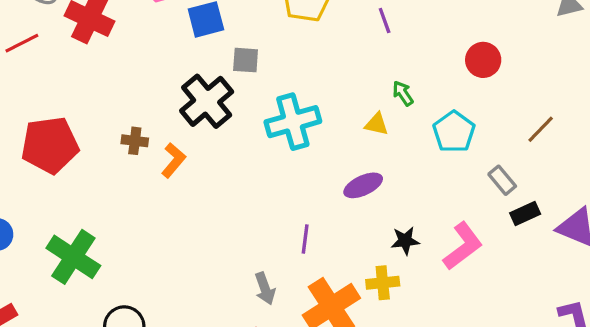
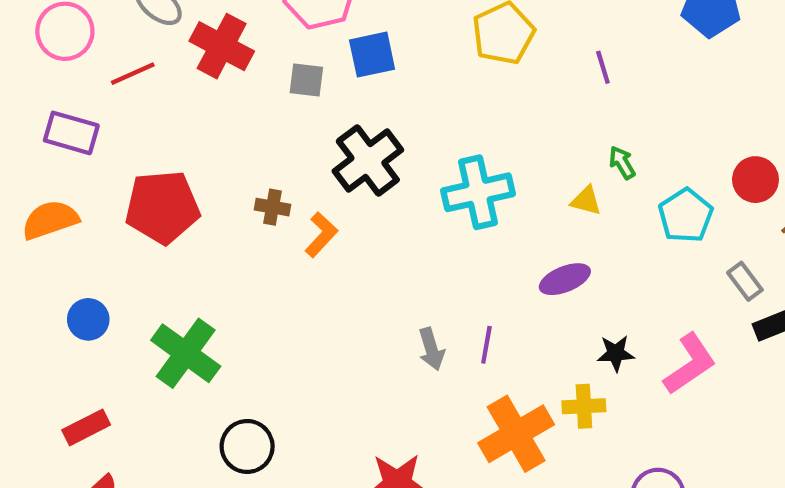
gray square: (246, 60) -> (306, 80), moved
red circle: (483, 60) -> (755, 180), moved
gray arrow: (265, 289) -> (431, 349), moved

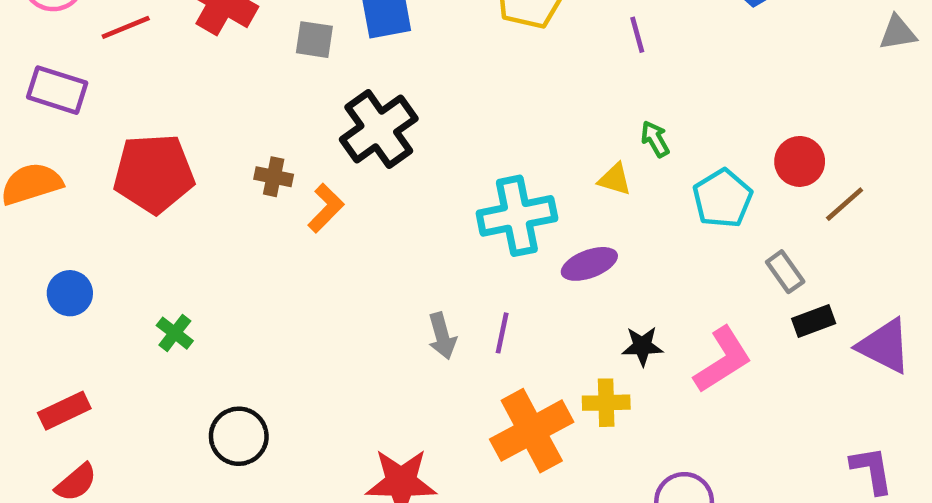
cyan cross: (478, 192) -> (517, 216), moved
green cross: (186, 353) -> (175, 333), size x0.5

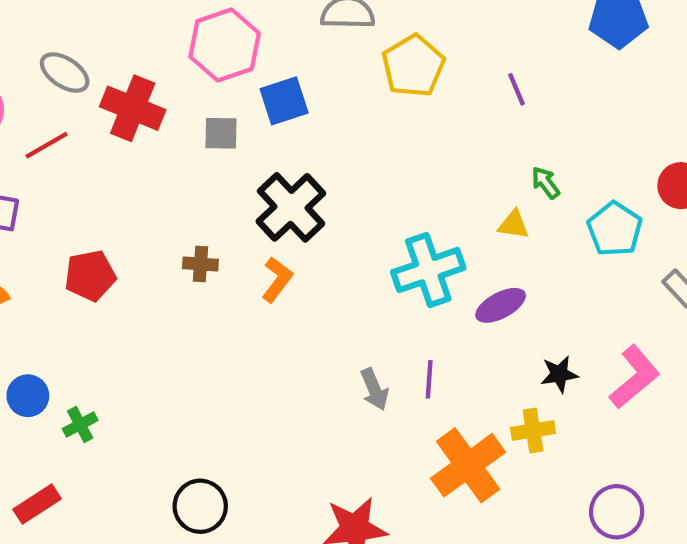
red pentagon: (154, 173) -> (90, 276), size x0.7
orange L-shape: (326, 208) -> (277, 280), moved
green cross: (175, 333) -> (80, 425), moved, turned 32

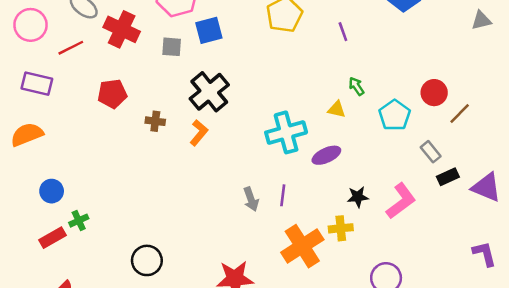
red pentagon: (90, 276) -> (112, 94), moved
green cross: (80, 425) -> (79, 221), moved
red rectangle: (37, 504) -> (52, 238), moved

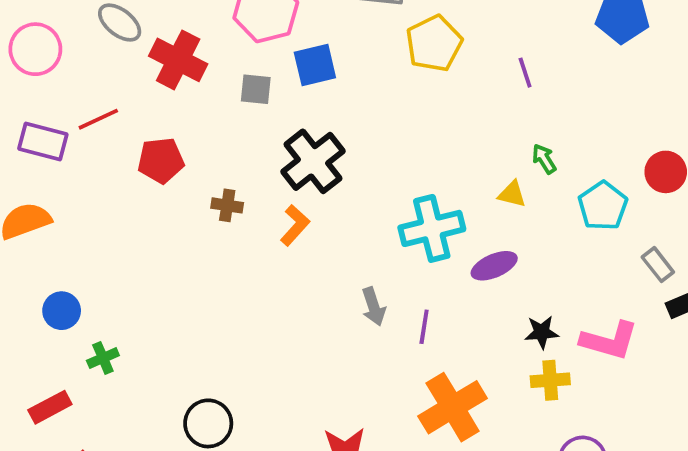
red line: (71, 48) -> (98, 119), moved
gray arrow: (251, 199) -> (374, 307), moved
pink L-shape: (401, 201) -> (609, 341), turned 51
yellow cross: (341, 228) -> (550, 380), moved
red rectangle: (52, 238) -> (50, 407), moved

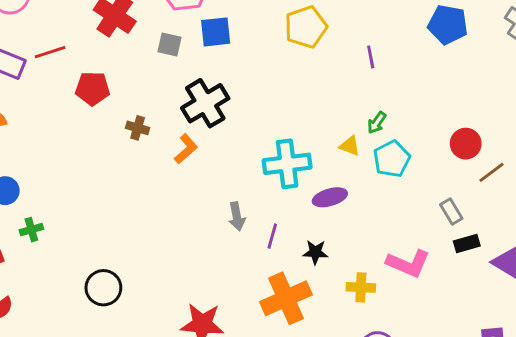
green arrow: (544, 159) -> (377, 123), turned -120
cyan pentagon: (603, 206) -> (392, 159), moved
black star: (542, 332) -> (315, 252), moved

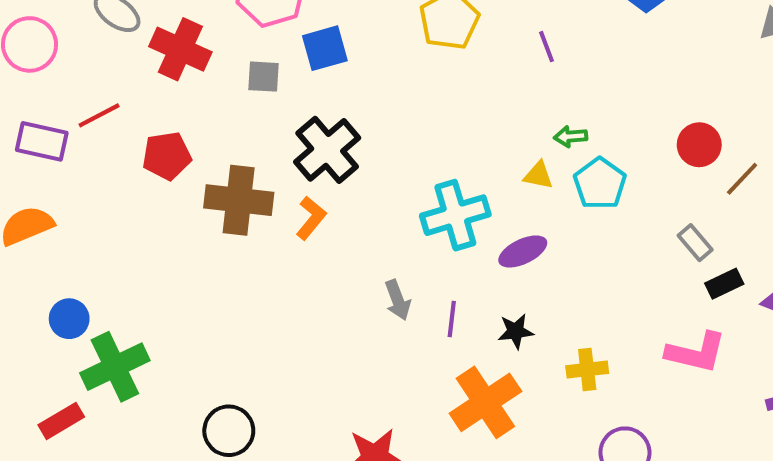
green arrow: (377, 123) -> (570, 137), turned 60
brown cross: (138, 128) -> (239, 200), size x2.0
green cross: (31, 230) -> (115, 367), size x2.0
pink L-shape: (408, 263) -> (696, 353), moved

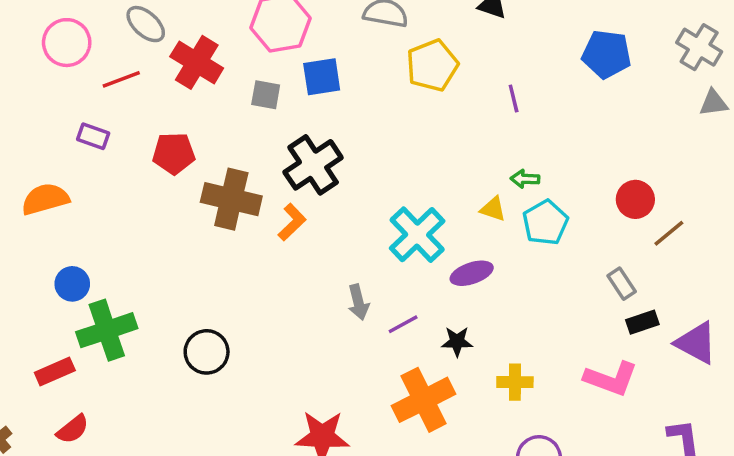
red line: (99, 115) -> (121, 79), moved
purple rectangle: (42, 141) -> (93, 136), moved, size x0.7
cyan cross: (455, 215) -> (417, 235), turned -34
purple line: (452, 319) -> (403, 324), turned 48
black circle: (229, 431) -> (207, 352), moved

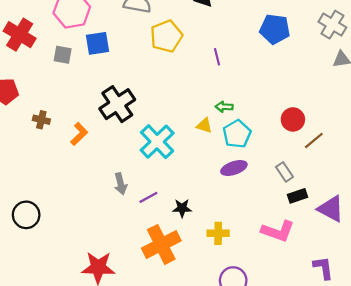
black cross: (313, 165) -> (117, 104), moved
brown cross: (231, 199) -> (41, 120), size x0.5
purple ellipse: (472, 273) -> (234, 168), moved

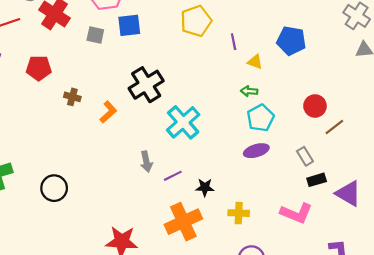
blue pentagon: (275, 29) -> (291, 41), moved
purple line: (217, 57) -> (234, 42), moved
yellow triangle: (204, 126) -> (255, 62), moved

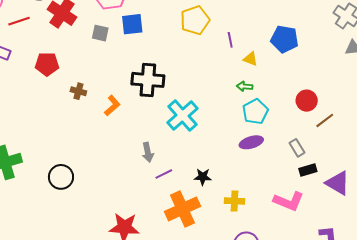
black cross: (146, 85) -> (148, 80), turned 36
purple line: (173, 176) -> (164, 174), moved

